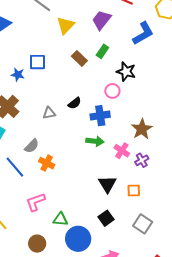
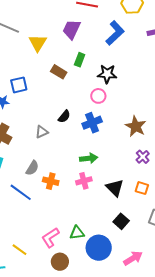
green arrow: (95, 141) -> (89, 158), moved
pink cross: (122, 151) -> (84, 181), moved, turned -35
orange square: (134, 191) -> (142, 188), turned 32
pink L-shape: (36, 202) -> (50, 238), moved

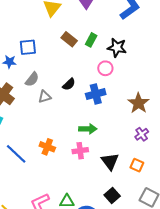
green rectangle: (80, 60) -> (91, 40), moved
gray semicircle: (32, 168) -> (32, 79), moved

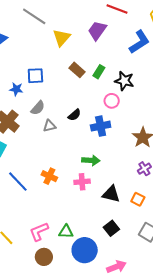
black triangle: (110, 161) -> (111, 194), turned -42

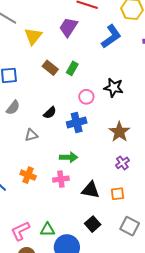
black star: (124, 81) -> (114, 88), moved
gray triangle: (49, 126) -> (31, 135), moved
orange square: (138, 199) -> (118, 194), turned -32

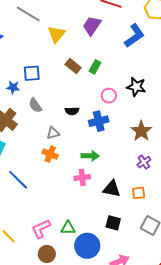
gray semicircle: (13, 108) -> (35, 105), turned 105
black semicircle: (50, 113) -> (72, 111), turned 40
orange cross: (28, 175) -> (50, 154), moved
black square: (93, 224) -> (113, 223), turned -35

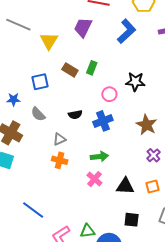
blue square: (32, 73) -> (40, 82), moved
pink cross: (82, 177) -> (94, 179), turned -35
blue line: (18, 180) -> (33, 210), moved

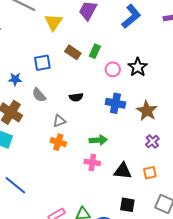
black star: (135, 82) -> (138, 67), turned 30
pink circle: (109, 94) -> (113, 69), moved
blue cross: (103, 121) -> (115, 103), moved, turned 30
pink cross: (94, 179) -> (92, 162), turned -35
blue line: (33, 210) -> (15, 185), moved

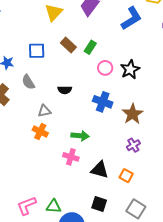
orange square: (150, 173) -> (126, 176), turned 32

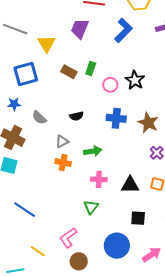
blue square: (37, 51) -> (26, 74), moved, size x1.4
green arrow: (80, 136) -> (93, 151), moved
green triangle: (54, 206) -> (91, 207), moved, turned -42

